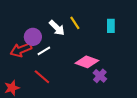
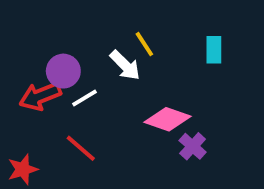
white arrow: (57, 28) -> (125, 65), moved

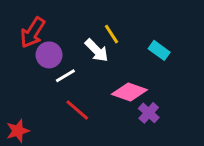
cyan rectangle: (214, 50) -> (159, 50), moved, turned -54
red arrow: (40, 96) -> (33, 33), moved, turned -36
red line: (81, 148) -> (77, 110), moved

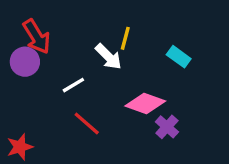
red arrow: (33, 33) -> (37, 37), turned -64
yellow line: (112, 34) -> (125, 38), turned 48
purple circle: (49, 55) -> (25, 62), moved

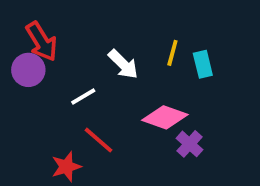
yellow line: (125, 38) -> (172, 53), moved
cyan rectangle: (179, 57) -> (203, 64), turned 40
red star: (20, 147) -> (66, 167), moved

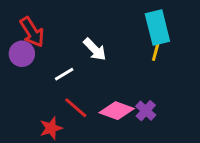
yellow line: (172, 53) -> (156, 51), moved
cyan rectangle: (203, 64) -> (157, 28), moved, size x1.6
pink diamond: (165, 117) -> (117, 111), moved

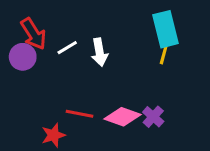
white arrow: (95, 49) -> (99, 52), turned 35
white line: (64, 74) -> (67, 48), moved
red line: (76, 108) -> (79, 114), turned -30

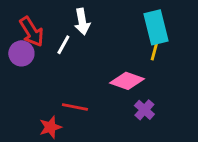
white line: (67, 48) -> (63, 45), turned -30
white arrow: (99, 52) -> (82, 22), moved
pink diamond: (122, 117) -> (127, 81), moved

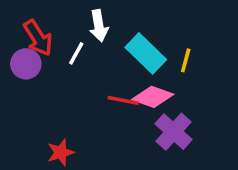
cyan rectangle: (156, 27) -> (146, 53), moved, turned -32
red line: (75, 107) -> (123, 100), moved
purple cross: (144, 110) -> (174, 132), size x1.5

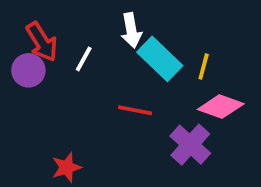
white arrow: (99, 26) -> (131, 30), moved
pink diamond: (153, 97) -> (221, 107), moved

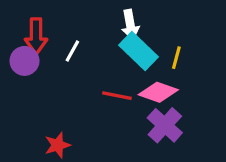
white arrow: (131, 30) -> (130, 25), moved
red arrow: (42, 42) -> (36, 36), turned 32
pink diamond: (221, 107) -> (158, 92), moved

